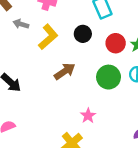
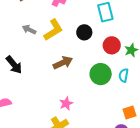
gray arrow: (21, 24) -> (29, 30), moved
pink star: (88, 116) -> (66, 104), moved

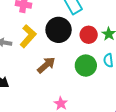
black circle: (84, 32) -> (59, 30), size x1.6

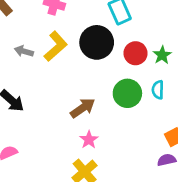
brown arrow: (46, 65) -> (83, 108), moved

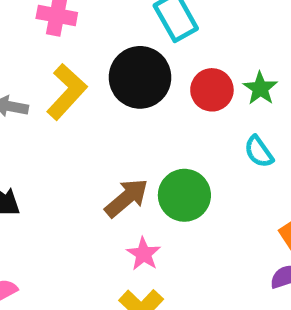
cyan semicircle: (158, 90) -> (259, 152), turned -30
green circle: (127, 93) -> (184, 195), moved

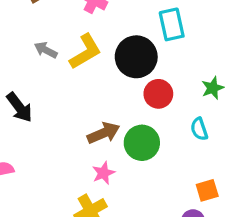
red circle: (212, 90) -> (158, 94), moved

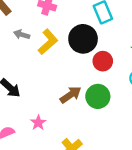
gray arrow: (46, 50) -> (22, 34), moved
pink star: (103, 173) -> (38, 123), moved

